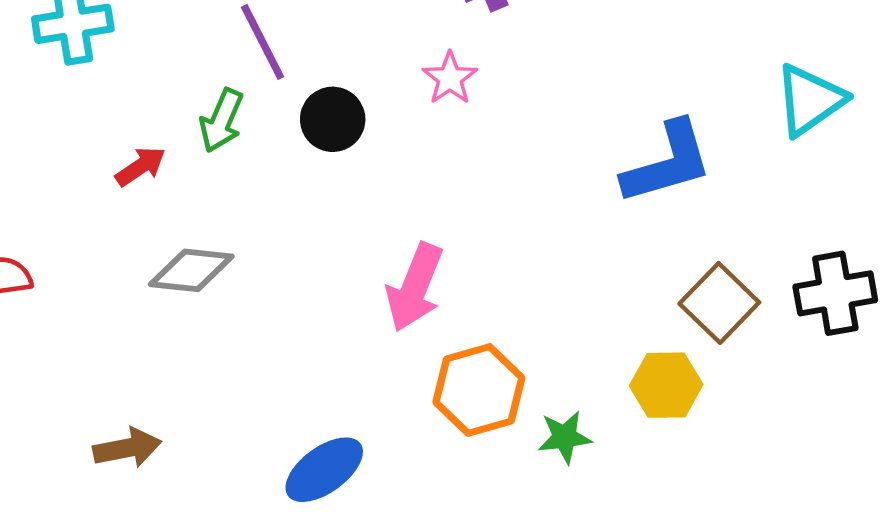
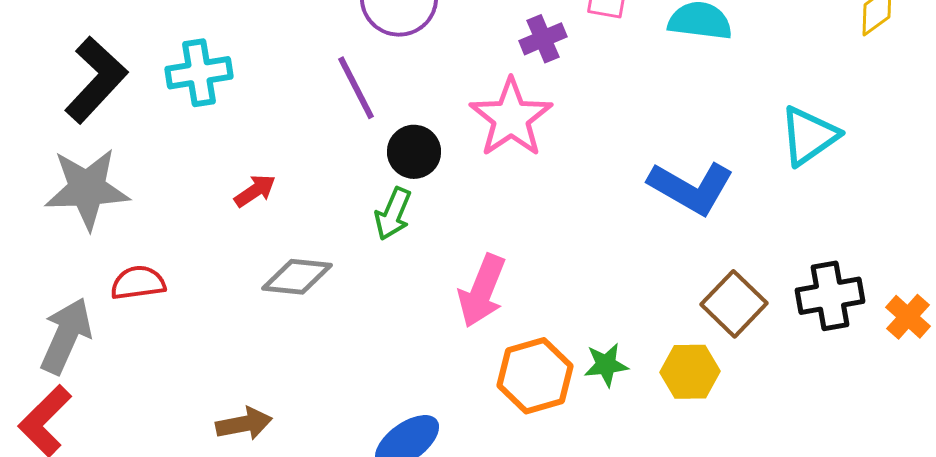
pink star: (450, 78) -> (511, 118), size x1.8
green arrow: (221, 121) -> (393, 214), moved
blue L-shape: (667, 163) -> (691, 188), turned 46
green star: (565, 437) -> (606, 365), moved

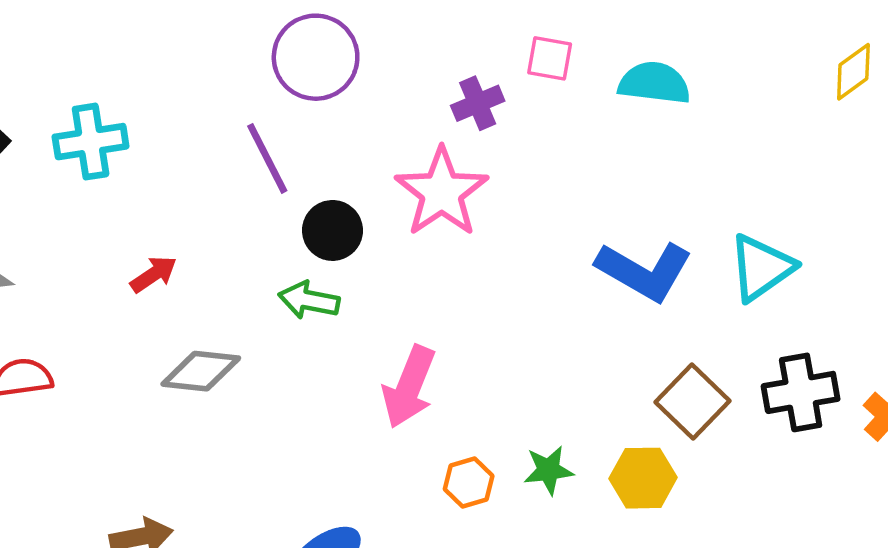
cyan triangle: (809, 136) -> (761, 268), moved
green arrow: (393, 214) -> (309, 300), turned 78
orange hexagon: (535, 376) -> (469, 483), size x0.6

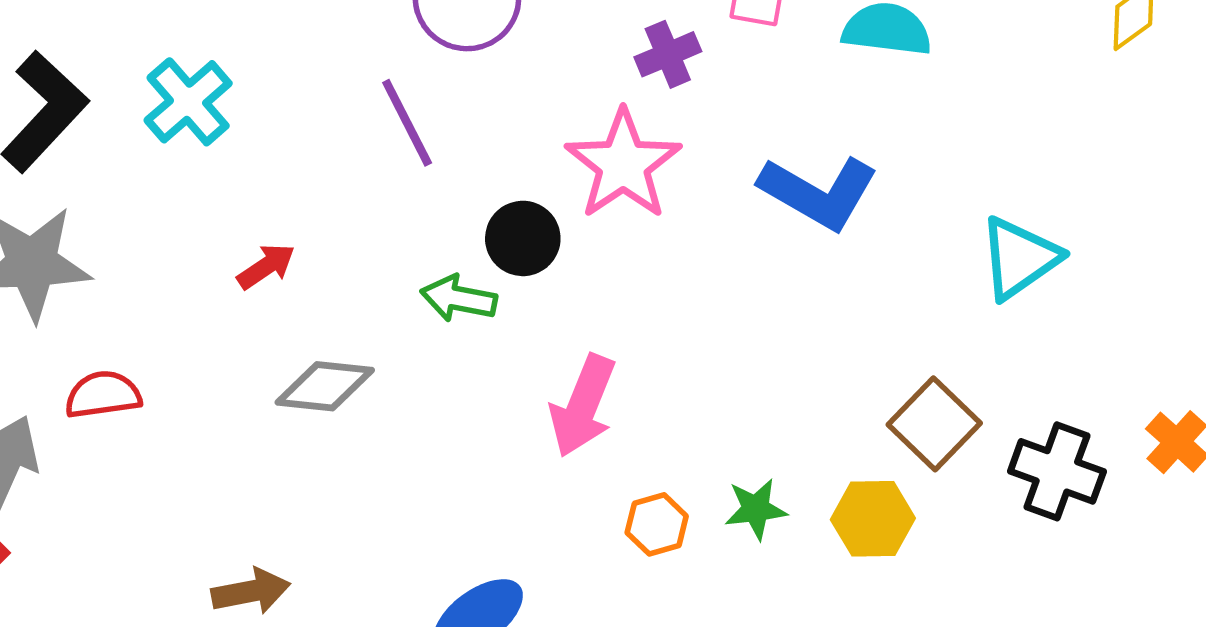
cyan cross: (91, 142) -> (188, 102), turned -32
black circle: (332, 230) -> (523, 238), moved
blue L-shape: (644, 271) -> (818, 192), moved
black cross: (801, 392) -> (1057, 471), moved, turned 30

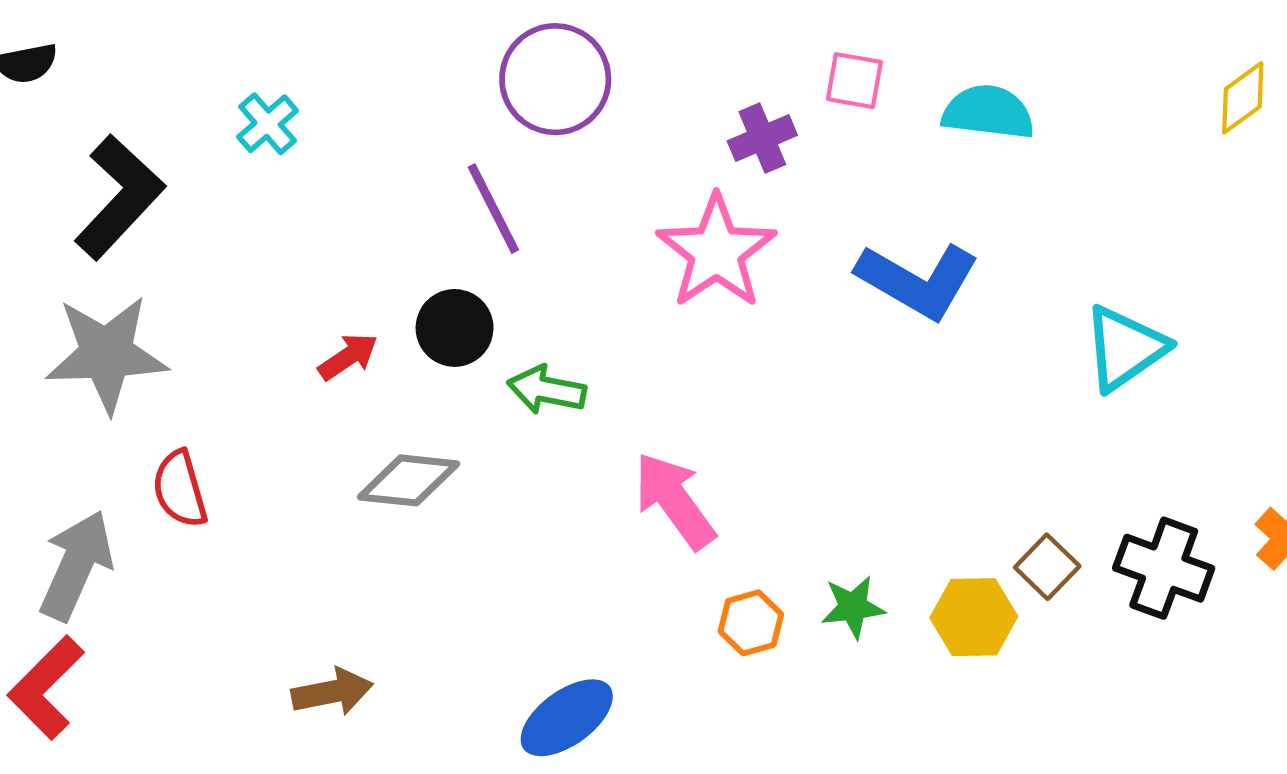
cyan cross: (188, 102) -> (268, 124), moved, size x0.7
black circle: (523, 238) -> (455, 328), moved
red semicircle: (103, 395) -> (180, 489), turned -98
pink arrow: (583, 406) -> (675, 501), turned 122
brown square: (934, 424) -> (1047, 567), moved, size x0.7

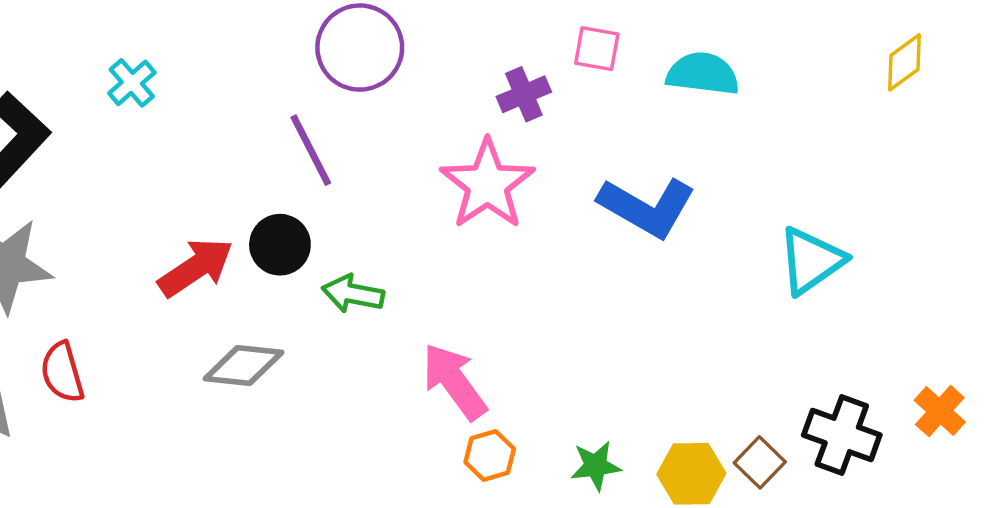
red arrow: (348, 357) -> (196, 267), size x1.6
brown square: (1047, 567) -> (760, 462), moved
orange hexagon: (751, 623) -> (490, 456), moved

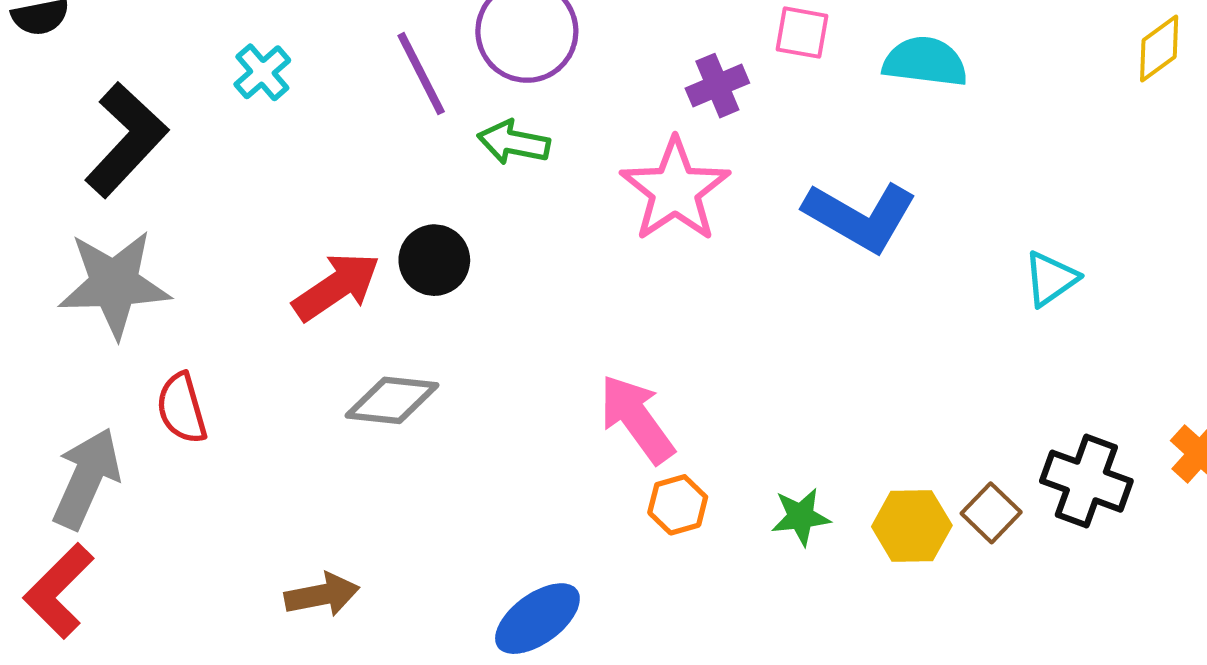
purple line: (311, 150) -> (421, 74), moved
cyan triangle: (811, 261) -> (1051, 279), size x0.7
green arrow: (353, 294) -> (514, 142), moved

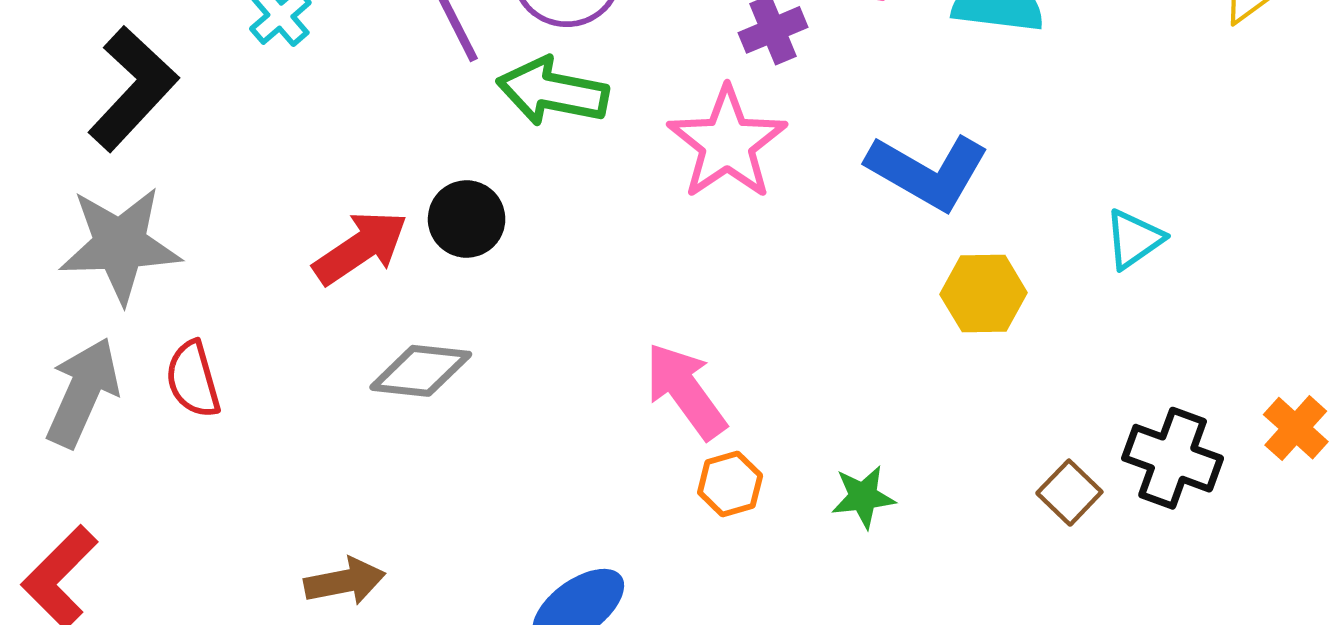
green arrow: (514, 142) -> (552, 92), size x1.4
gray arrow: (86, 478) -> (83, 392), moved
yellow hexagon: (912, 526) -> (984, 293), moved

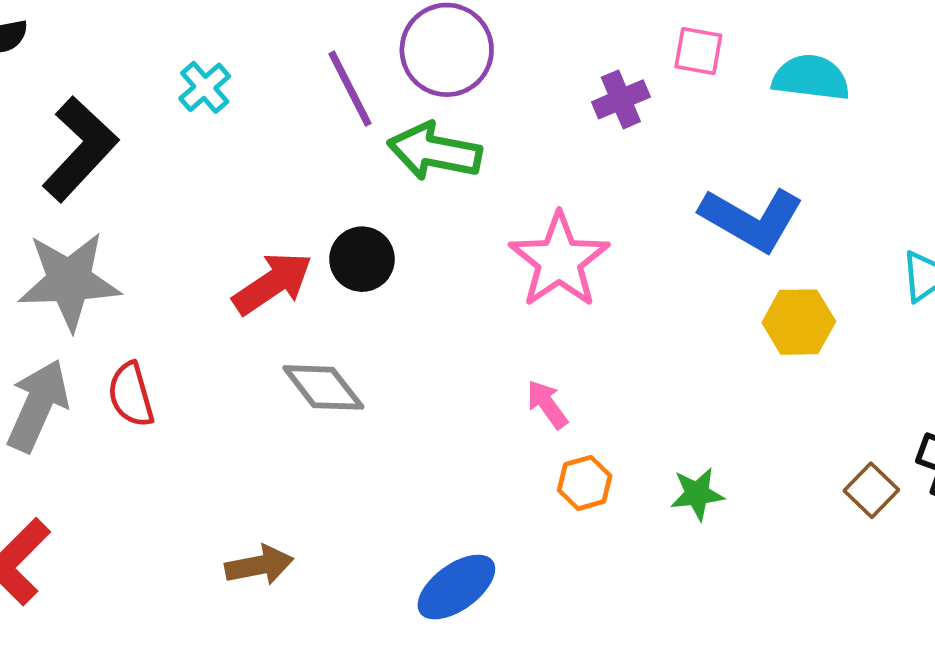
pink star: (727, 143) -> (559, 260), moved
gray diamond: (421, 371) -> (323, 387), turned 46
pink arrow: (686, 391) -> (547, 404), size x0.6

